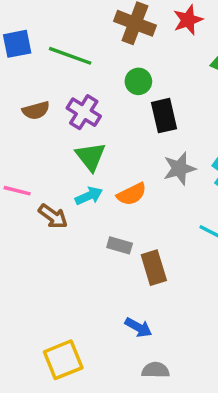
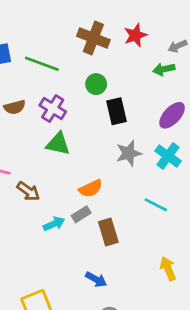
green triangle: (91, 157) -> (58, 144), turned -40
orange semicircle: (132, 194) -> (91, 189), moved
cyan arrow: (89, 196) -> (54, 224), moved
gray rectangle: (120, 245) -> (81, 214), turned -48

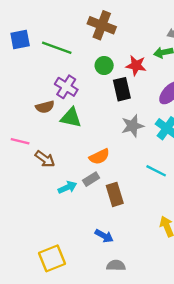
red star: (135, 35) -> (136, 65), moved, turned 30
brown semicircle: (15, 107) -> (45, 107), moved

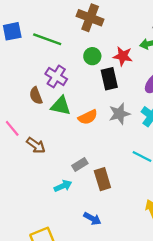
brown semicircle: (45, 107) -> (36, 96), turned 84
pink line: (20, 141) -> (12, 128), turned 36
orange semicircle: (99, 157) -> (88, 117), moved
cyan arrow: (67, 187) -> (63, 186), moved

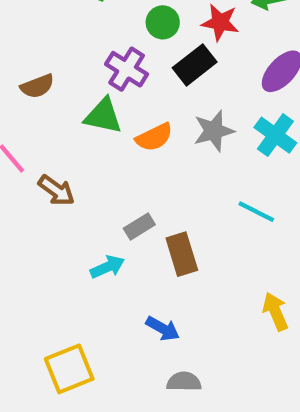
purple cross: (56, 76) -> (127, 69), moved
black rectangle: (109, 79) -> (195, 65), turned 65
brown semicircle: (36, 96) -> (37, 86), moved, turned -90

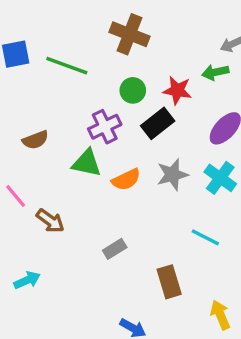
purple cross: (127, 69) -> (105, 127), turned 32
brown rectangle: (182, 254) -> (169, 282), moved
cyan arrow: (107, 267) -> (27, 280), moved

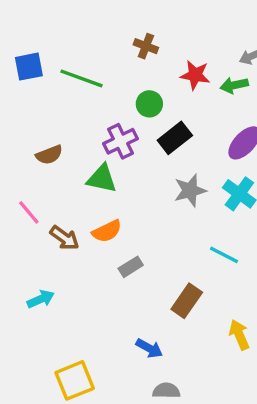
brown cross: (129, 34) -> (146, 46), size x0.6
red star: (177, 90) -> (195, 75), moved
orange semicircle: (126, 180) -> (107, 231), moved
brown rectangle: (169, 282) -> (187, 301), turned 52

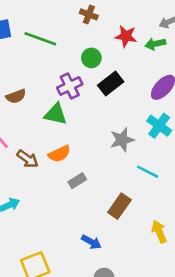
gray star: (190, 190) -> (122, 140), moved

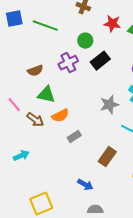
brown semicircle: (16, 96) -> (35, 71), moved
green triangle: (56, 114) -> (46, 95), moved

